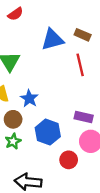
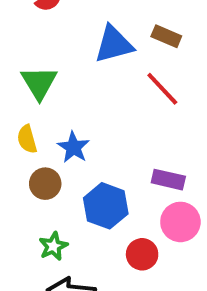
red line: (80, 65) -> (162, 89), turned -30
green star: (13, 141) -> (53, 246), moved

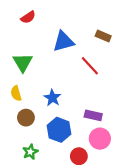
brown rectangle: (166, 36) -> (103, 36), moved
blue star: (73, 147) -> (52, 98), moved

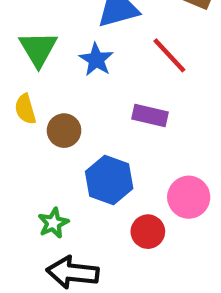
blue star: (52, 98) -> (96, 60), moved
purple rectangle: (93, 115) -> (150, 116), moved
brown circle: (26, 118) -> (64, 131), moved

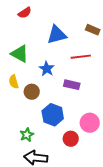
green triangle: (38, 49) -> (20, 54), turned -30
red line: (169, 55) -> (81, 57), turned -54
blue star: (96, 60) -> (47, 69), moved

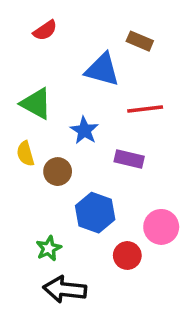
brown rectangle: (93, 30) -> (140, 41), moved
blue triangle: (57, 35) -> (102, 70), turned 30

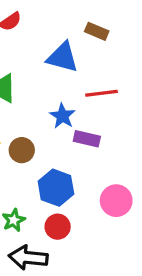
blue star: (84, 130) -> (62, 116), moved
red circle: (127, 255) -> (58, 227), moved

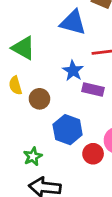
red circle: (58, 227) -> (93, 154), moved

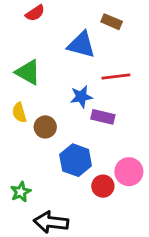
blue star: (73, 71) -> (81, 97), turned 30
green star: (33, 156) -> (21, 192), moved

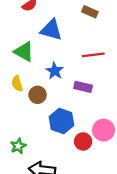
blue triangle: (81, 45) -> (51, 30), moved
blue star: (81, 97) -> (55, 71), moved, turned -30

